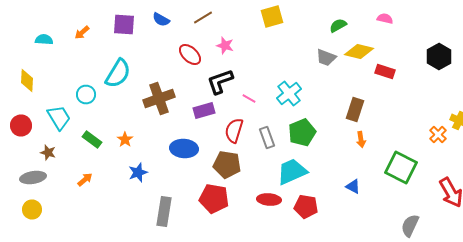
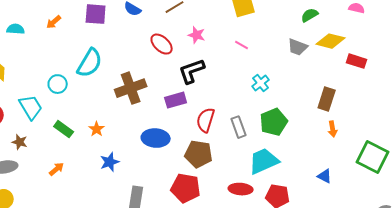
cyan cross: (289, 94) -> (261, 83), size x0.7
pink line: (249, 98) -> (242, 45), moved

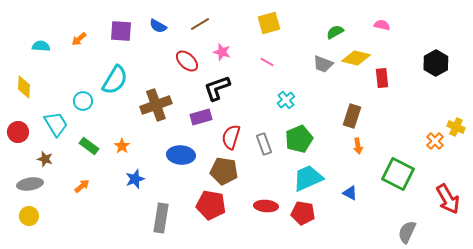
red rectangle: (357, 61) -> (382, 78), turned 66
cyan trapezoid: (264, 161) -> (308, 178), moved

